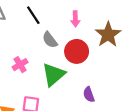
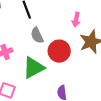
pink arrow: (75, 19) -> (76, 20), moved

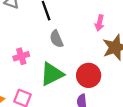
red circle: (59, 51) -> (89, 75), moved

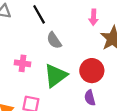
pink cross: (21, 56) -> (23, 63), turned 35

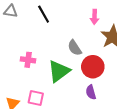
gray semicircle: (54, 40) -> (75, 48), moved

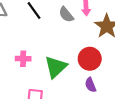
gray semicircle: (75, 48) -> (66, 15), moved

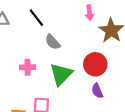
gray semicircle: (66, 15) -> (53, 42), moved

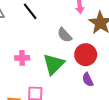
gray semicircle: (53, 42) -> (65, 35), moved

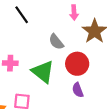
green triangle: (54, 64) -> (43, 72), turned -40

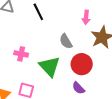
purple semicircle: (78, 90) -> (78, 88), turned -32

